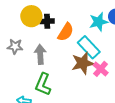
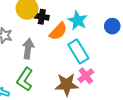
cyan star: (99, 22) -> (78, 20), moved, turned 30
brown star: (83, 63) -> (67, 85), moved

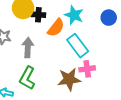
pink cross: (86, 76) -> (87, 69), turned 35

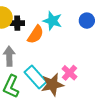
cyan rectangle: (78, 46) -> (35, 77), moved
pink cross: (87, 69) -> (70, 73), turned -35

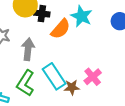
brown star: (52, 85) -> (72, 87), size x0.6

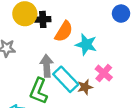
cyan star: (81, 16) -> (86, 45), moved
gray arrow: (28, 49) -> (47, 66), moved

